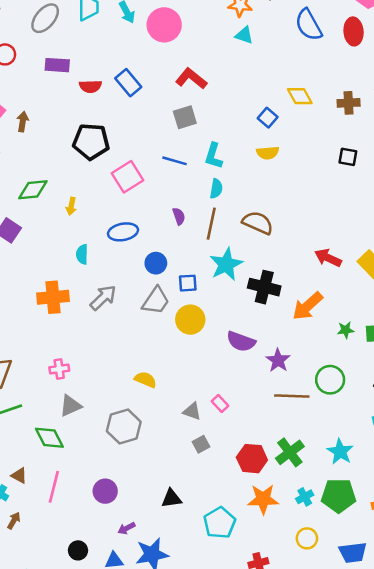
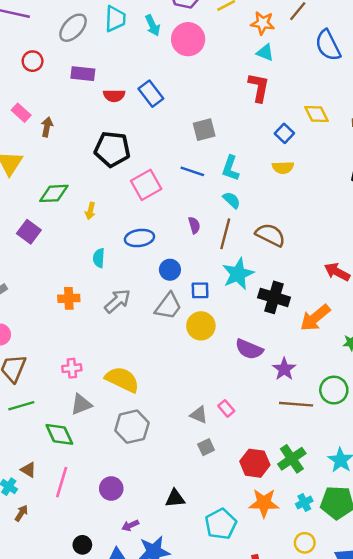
red L-shape: (191, 79) -> (259, 87), moved, turned 60
cyan semicircle: (216, 189) -> (232, 200), turned -60
orange cross: (53, 297) -> (69, 298), size x0.7
yellow semicircle: (145, 380) -> (122, 379), moved, size x1.6

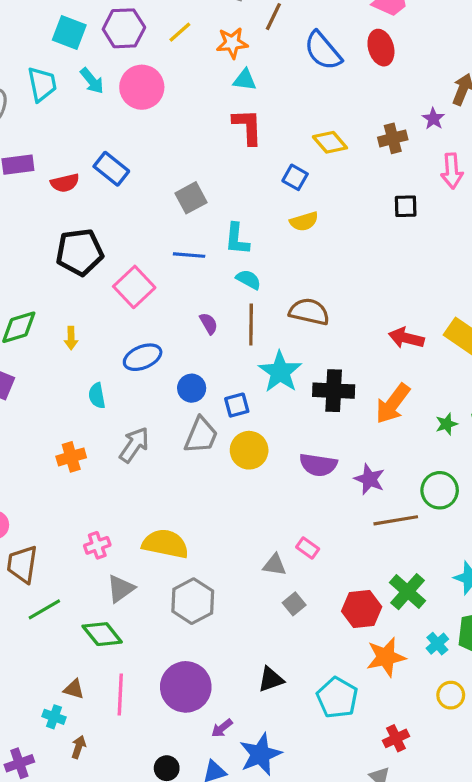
purple circle: (111, 489) -> (186, 687), size x1.6

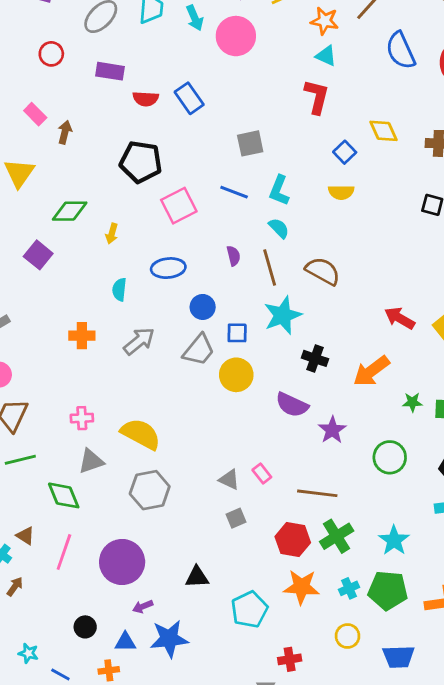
brown line: (251, 325) -> (270, 267), turned -33
black cross: (334, 391) -> (315, 358), moved, size x0.7
brown line: (396, 520) -> (317, 493), moved

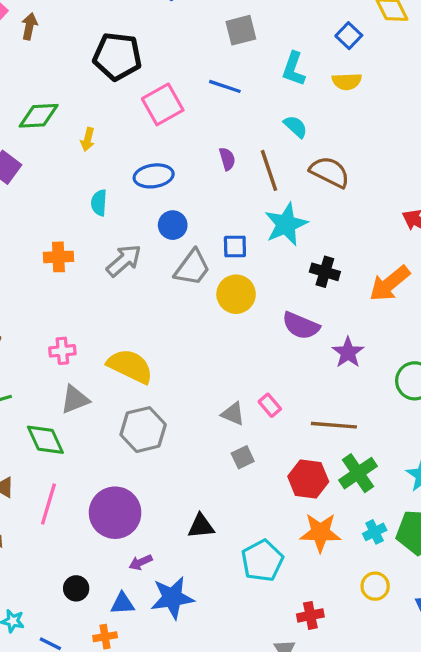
cyan L-shape: (279, 190) -> (294, 69), moved
cyan semicircle: (279, 228) -> (296, 127), moved
blue circle: (203, 307) -> (173, 225), moved

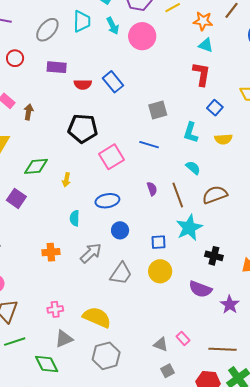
blue square: (349, 36) -> (215, 108), moved
brown semicircle: (330, 172) -> (215, 195), turned -45
gray trapezoid: (192, 268) -> (121, 273), moved

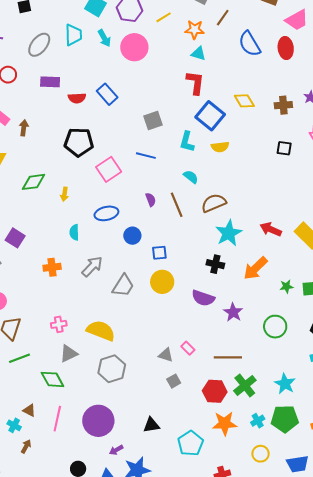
blue square: (215, 108) -> (210, 116), size x1.8
purple square: (16, 198) -> (15, 238), moved
cyan star: (189, 228) -> (229, 233), moved
blue circle: (120, 230) -> (132, 236), moved

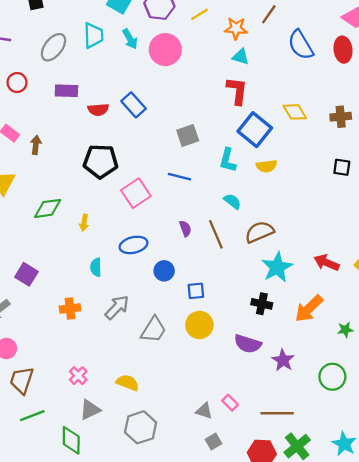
pink cross: (59, 324) -> (78, 376), turned -35
yellow semicircle: (101, 331) -> (128, 383), size x0.7
green diamond: (52, 379) -> (71, 440), turned 30

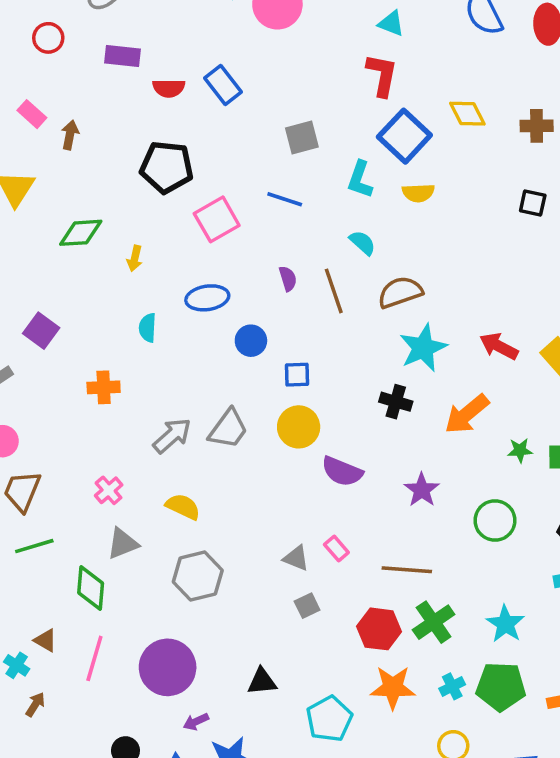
gray arrow: (117, 307) -> (172, 436), moved
purple semicircle: (248, 344) -> (342, 471), moved

